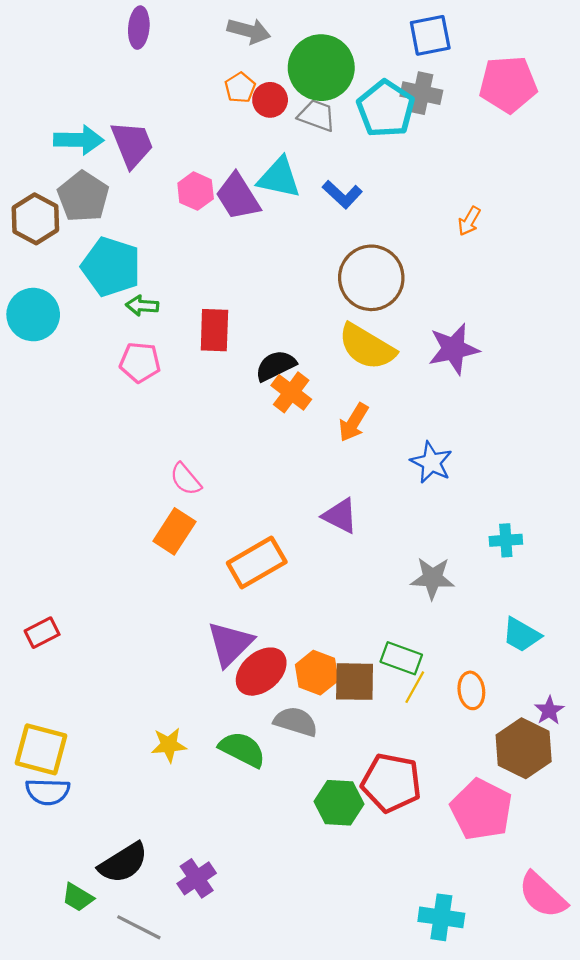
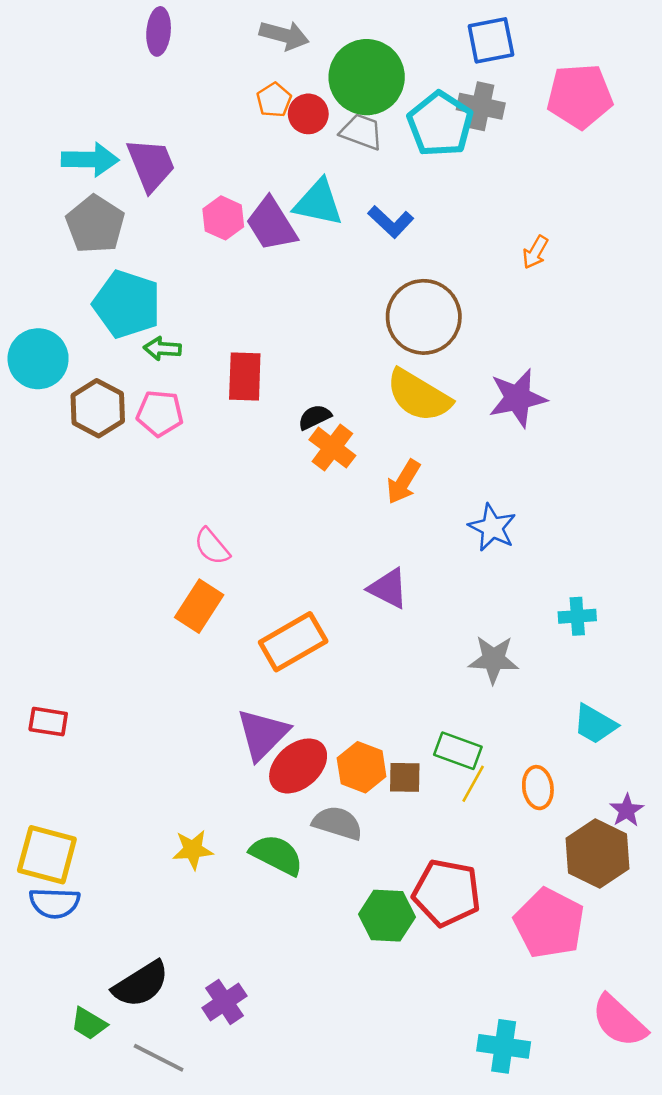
brown hexagon: (35, 219) -> (98, 408), moved
black semicircle: (276, 366) -> (315, 417), size x0.7
red rectangle: (42, 633) -> (48, 722), turned 36
brown square: (355, 682) -> (405, 777), size x0.7

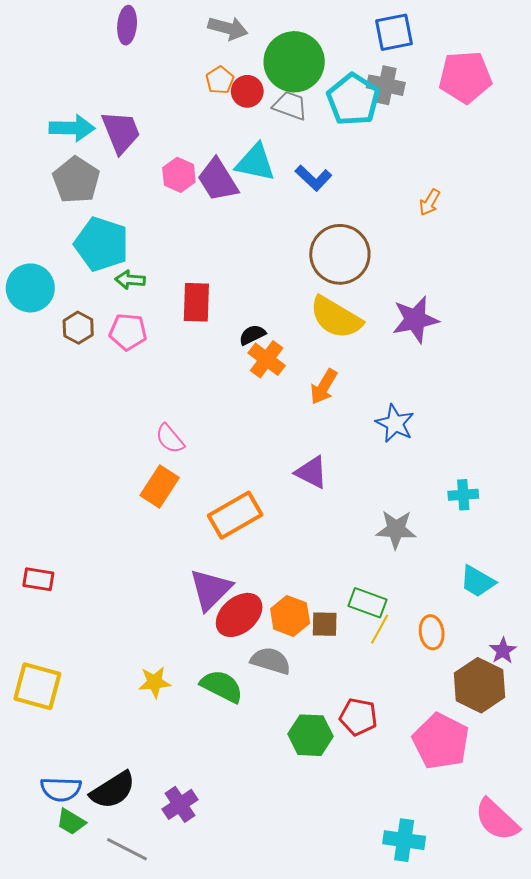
brown hexagon: (98, 408) -> (78, 328), size x0.7
red pentagon: (447, 893) -> (358, 717), size x0.7
blue semicircle: (55, 903) -> (61, 789), moved

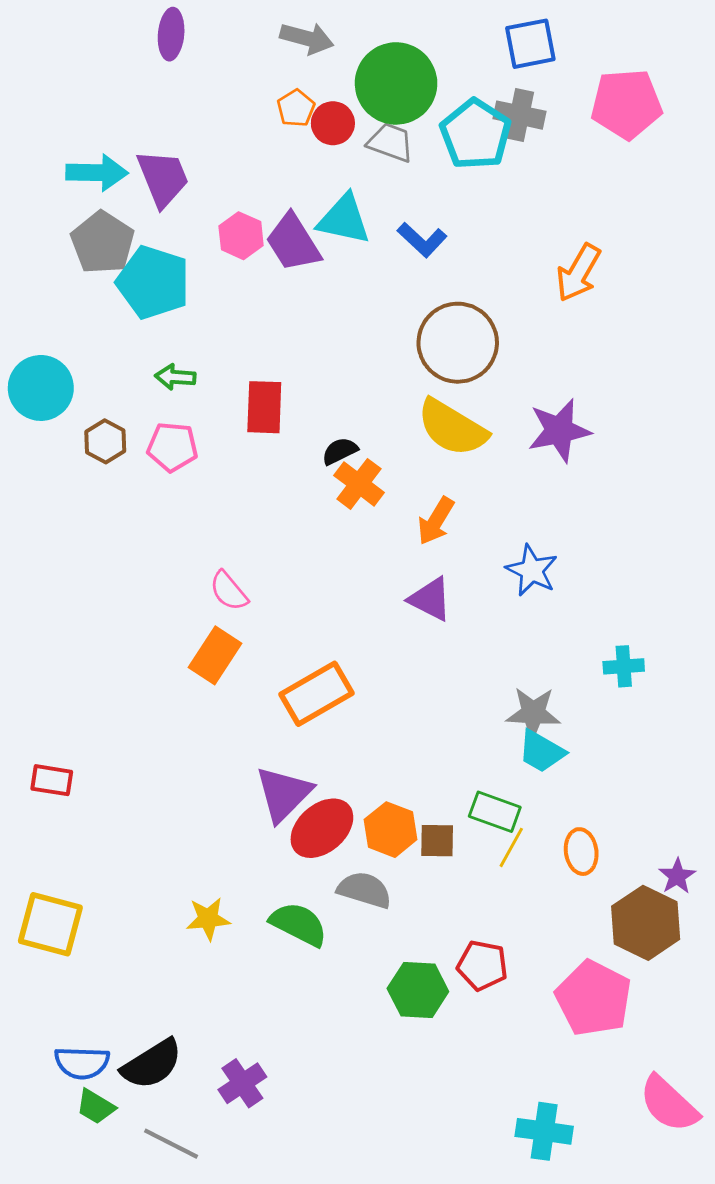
orange arrow: (430, 202) -> (578, 273), size x1.6
cyan pentagon: (102, 244) -> (153, 282), moved
purple triangle: (311, 472) -> (430, 599), moved
cyan trapezoid: (477, 581) -> (541, 751), moved

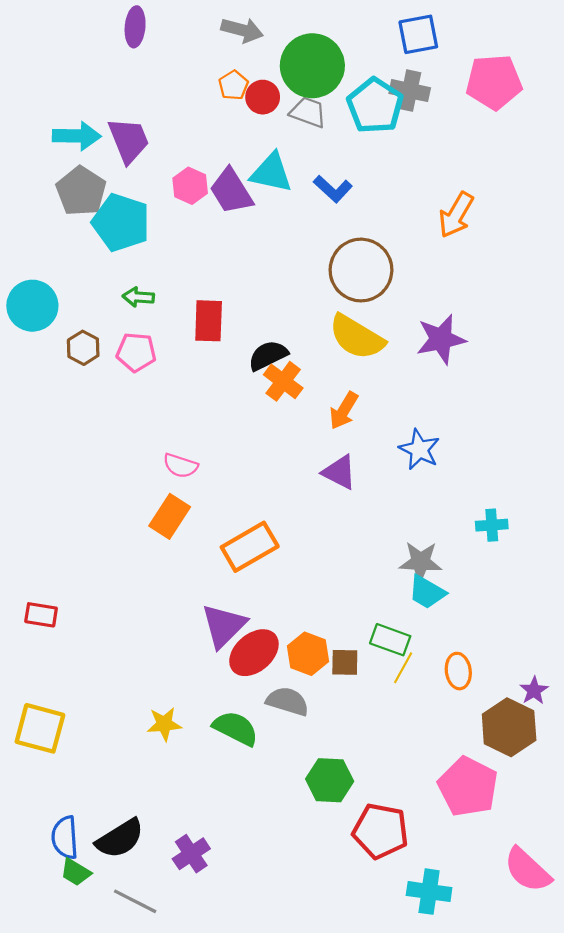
black semicircle: (340, 451) -> (268, 355), size x1.4
pink semicircle: (229, 591) -> (180, 466), turned -32
red pentagon: (482, 965) -> (380, 831), moved, size x1.4
blue semicircle: (82, 1063) -> (65, 837), turned 84

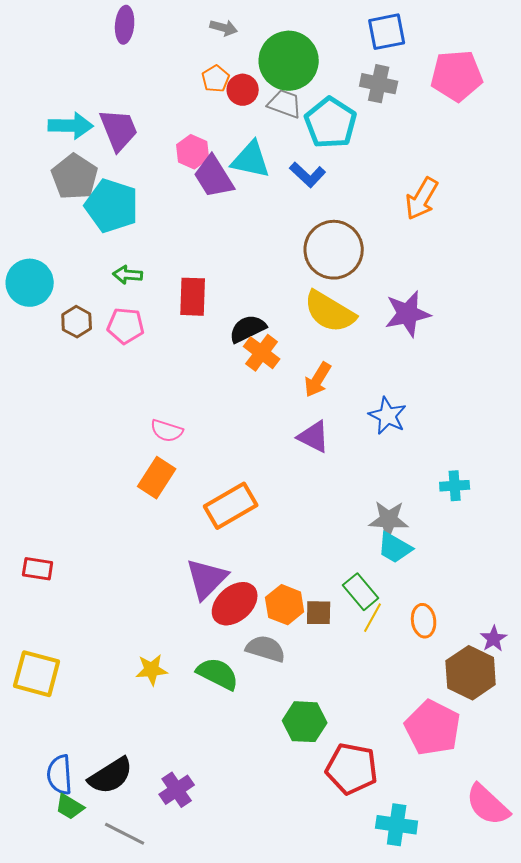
gray arrow: (242, 30) -> (224, 28), size x0.7
cyan pentagon: (375, 106) -> (331, 123), moved
pink hexagon: (190, 186) -> (193, 152), moved
green rectangle: (390, 640) -> (361, 592), turned 30

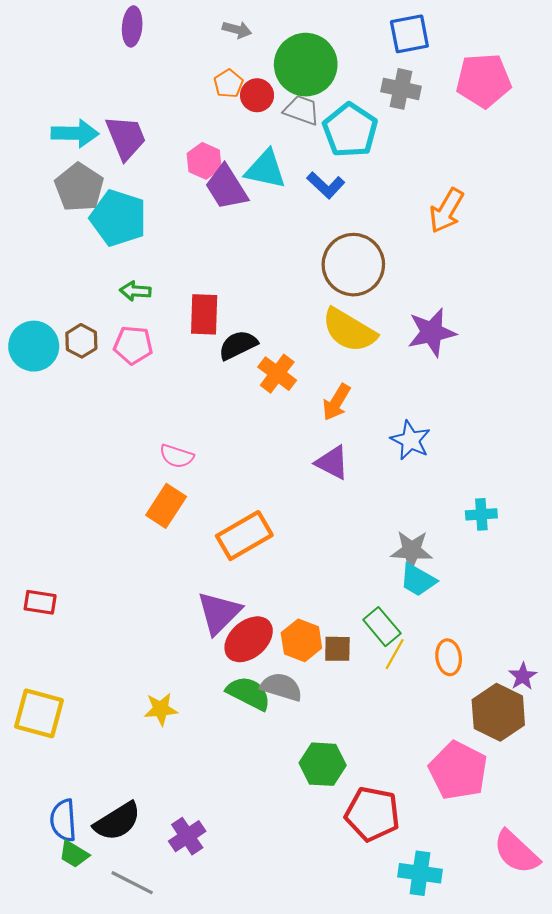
cyan circle: (30, 283) -> (34, 346), moved
black semicircle: (248, 329) -> (238, 345), moved
green semicircle: (218, 674) -> (249, 693), moved

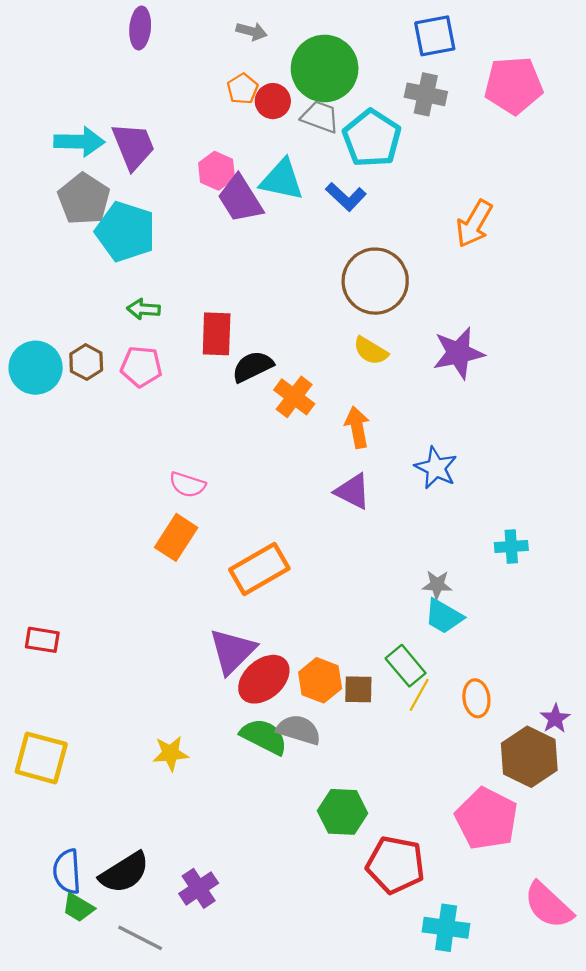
yellow semicircle: (349, 330) -> (371, 351), size x0.6
orange arrow: (336, 402) -> (357, 427), turned 138
gray star: (412, 550) -> (437, 585), size x0.7

